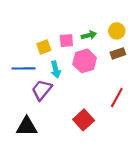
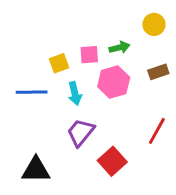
yellow circle: (117, 31) -> (154, 24), moved
purple trapezoid: (42, 90) -> (81, 132), moved

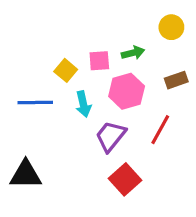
yellow square: (59, 63) -> (66, 70), turned -30
red line: (157, 131) -> (160, 130), moved
purple trapezoid: (81, 132) -> (111, 136), moved
black triangle: (36, 170) -> (26, 175), moved

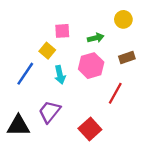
pink square: (99, 61) -> (62, 31), moved
blue line: (35, 102) -> (25, 74), turned -55
purple trapezoid: (111, 136) -> (50, 112), moved

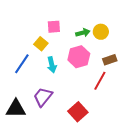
yellow circle: (123, 19) -> (101, 32), moved
brown rectangle: (127, 58) -> (110, 60), moved

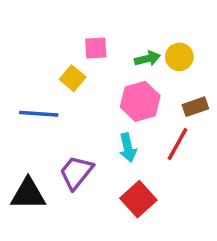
blue line: (22, 64) -> (39, 114), turned 60
cyan arrow: (52, 65) -> (128, 148), moved

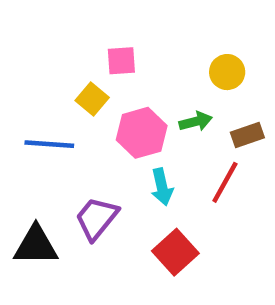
green arrow: (147, 59) -> (196, 122), moved
pink hexagon: (140, 101) -> (142, 133), moved

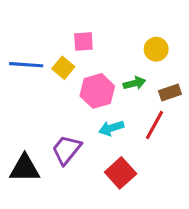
blue line: (49, 144) -> (26, 65), moved
cyan arrow: (162, 187) -> (111, 128), turned 85

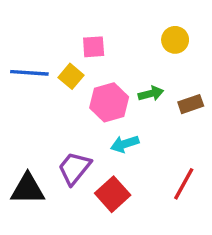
yellow circle: (156, 49) -> (175, 40), moved
red line: (155, 125) -> (184, 184), moved
red square: (121, 173) -> (113, 194), moved

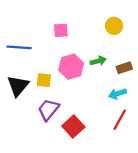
yellow square: (71, 76) -> (44, 80), moved, turned -35
cyan arrow: (125, 144) -> (117, 94), moved
black triangle: (28, 189) -> (18, 86), moved, turned -50

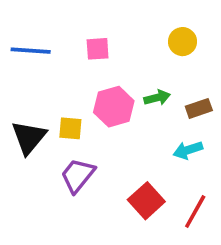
blue line: (19, 47) -> (31, 51), moved
red line: (120, 120) -> (195, 212), moved
red square: (73, 127) -> (146, 201), moved

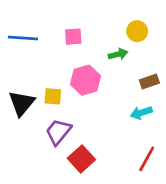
green arrow: (157, 98) -> (118, 54), moved
red square: (146, 201) -> (81, 159), moved

